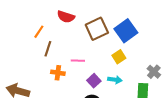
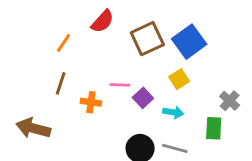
red semicircle: (66, 17) -> (103, 21), turned -66
brown line: (48, 49) -> (61, 83), moved
purple square: (94, 81) -> (143, 98), moved

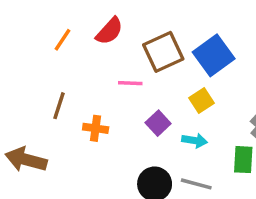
orange line: (64, 43) -> (62, 40), moved
pink line: (120, 85) -> (130, 83), moved

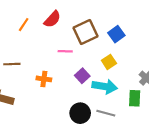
blue square: (214, 55) -> (116, 34), size x0.7
brown line: (59, 106) -> (12, 64), moved, turned 70
cyan arrow: (195, 140) -> (105, 86), size x1.6

